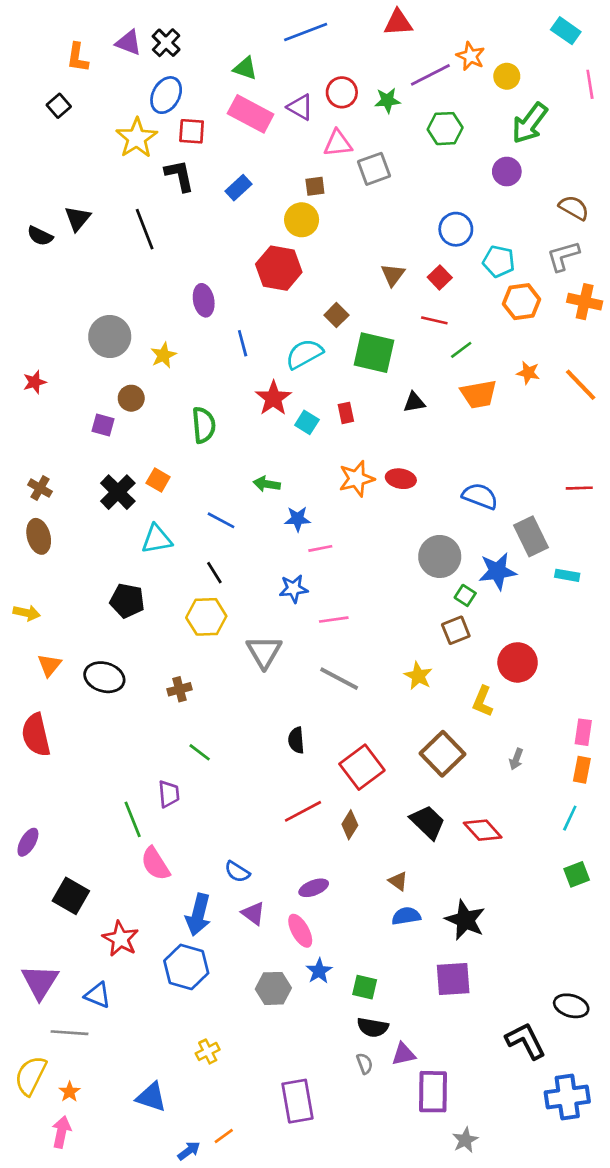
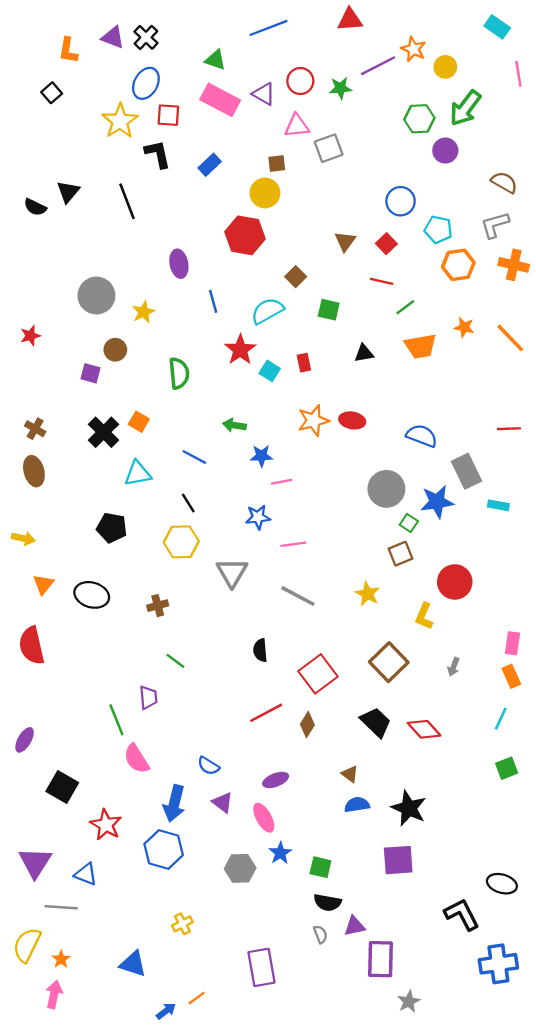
green hexagon: (445, 129) -> (419, 119), moved
green square: (374, 353) -> (329, 310), size x0.6
orange rectangle: (582, 770) -> (511, 676), turned -35

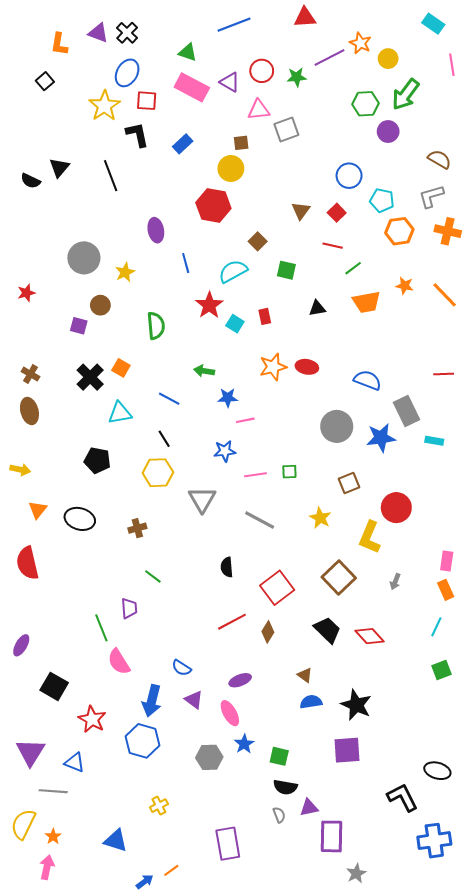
green square: (409, 523) -> (289, 472), moved, turned -35
yellow L-shape: (424, 616) -> (370, 537), size x1.4

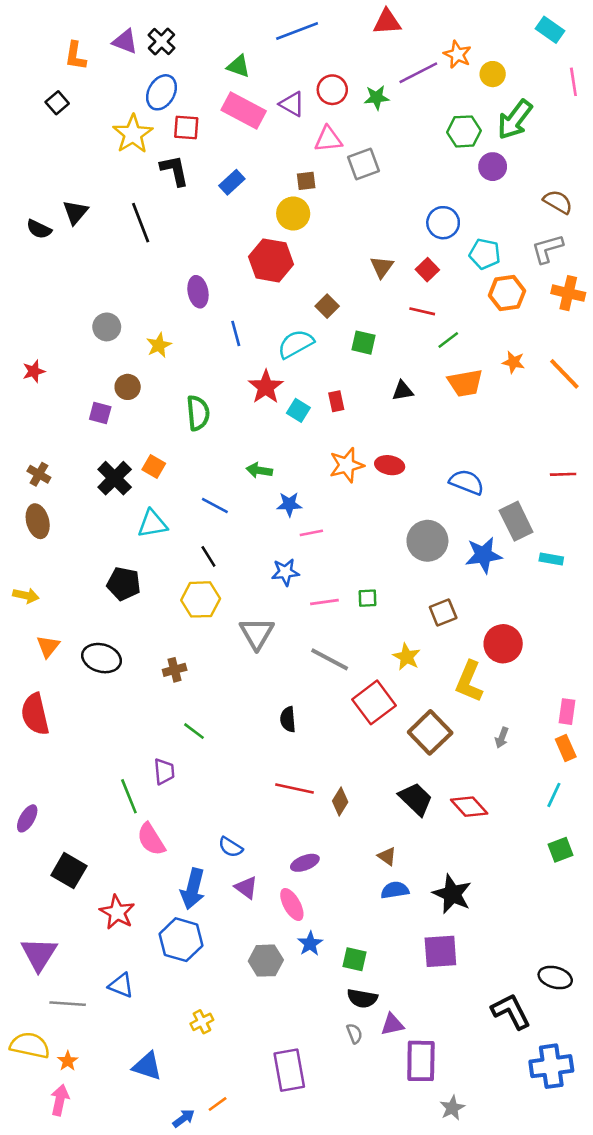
gray circle: (84, 258) -> (107, 327), size x0.7
red square: (277, 588) -> (374, 702), moved
red line: (232, 622) -> (294, 788), turned 40
blue triangle: (75, 762) -> (121, 985), moved
yellow semicircle: (23, 824) -> (30, 1045), turned 76

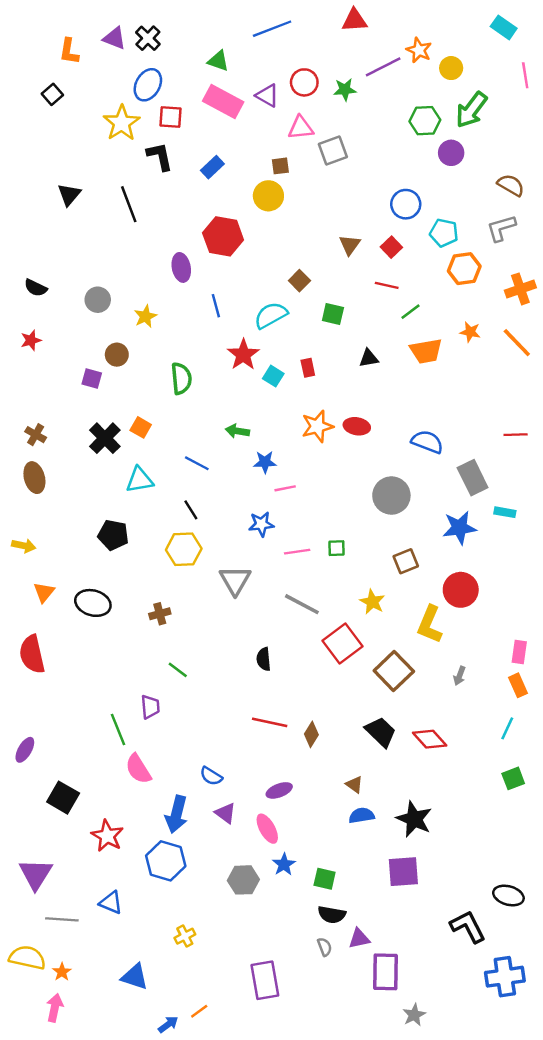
black semicircle: (39, 229) -> (36, 288), moved
red hexagon: (271, 260) -> (223, 236), moved
orange cross: (568, 293) -> (520, 289), moved, turned -32
blue star: (484, 555) -> (459, 528), moved

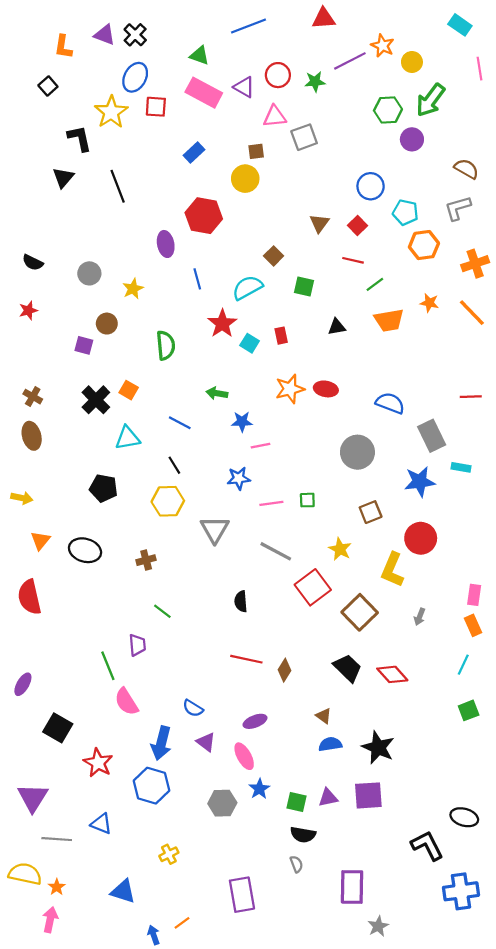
black L-shape: (160, 156) -> (80, 138), moved
purple triangle: (359, 938) -> (328, 798), moved
blue arrow: (168, 1024) -> (154, 935), turned -72

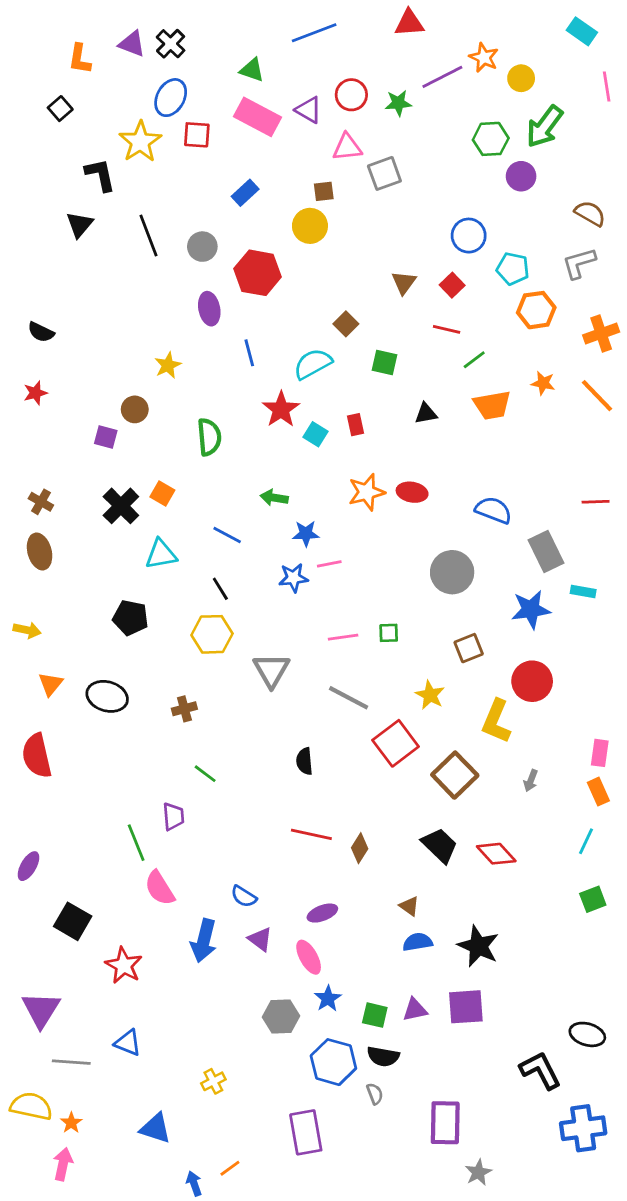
gray circle: (89, 273) -> (202, 247), moved
blue star: (239, 478) -> (293, 578), moved
blue hexagon: (151, 786) -> (333, 1062), moved

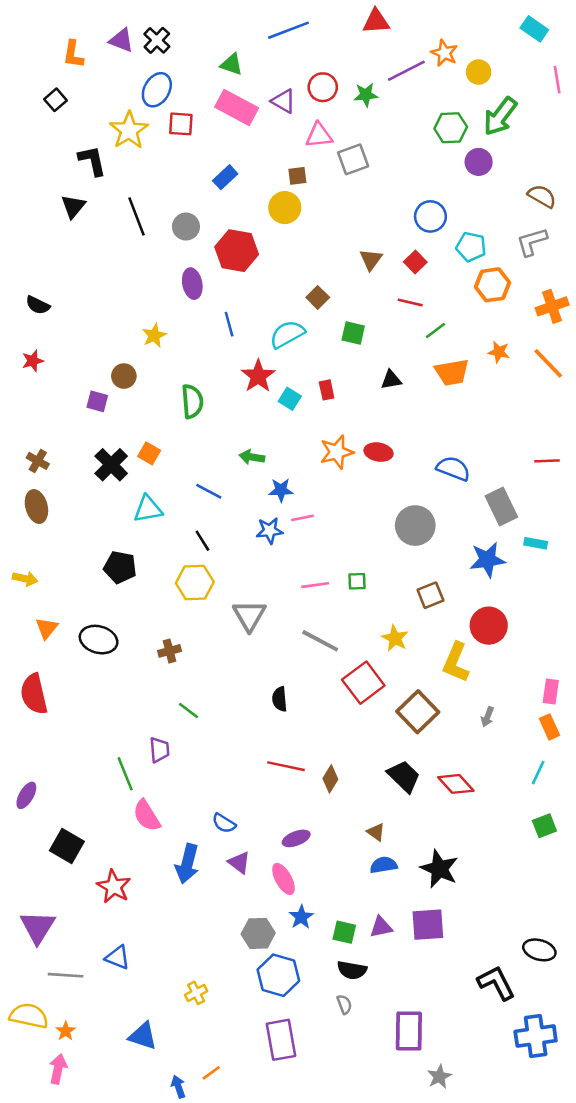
blue hexagon: (333, 1062) -> (278, 975), moved

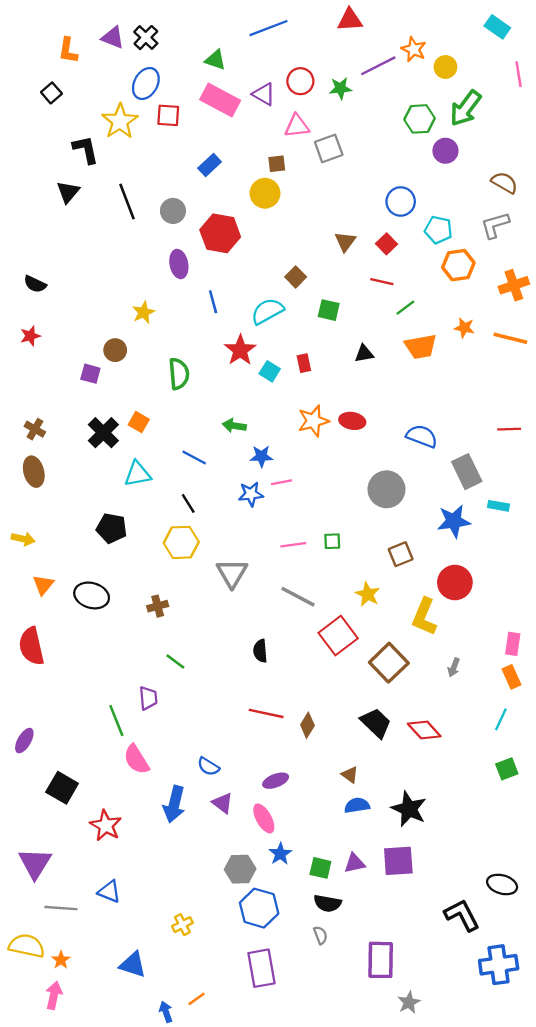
orange line: (548, 363) -> (510, 338), turned -32

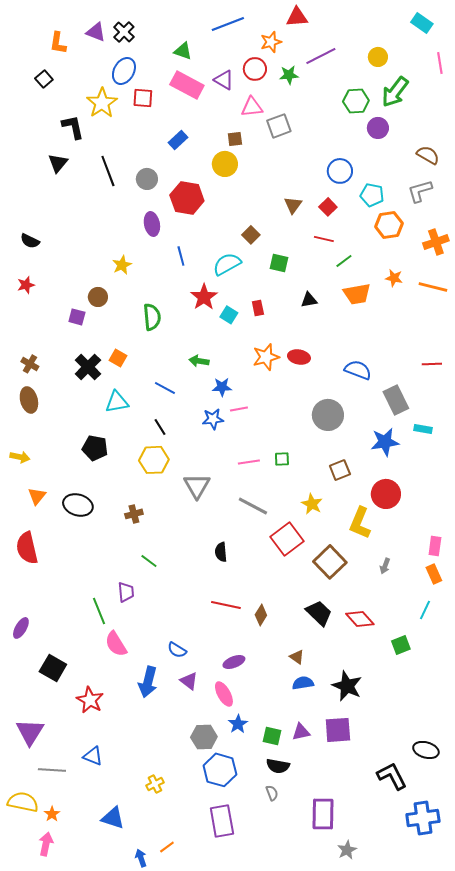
orange star: (414, 49) -> (271, 42), moved, turned 30
green square: (507, 769) -> (401, 645), moved

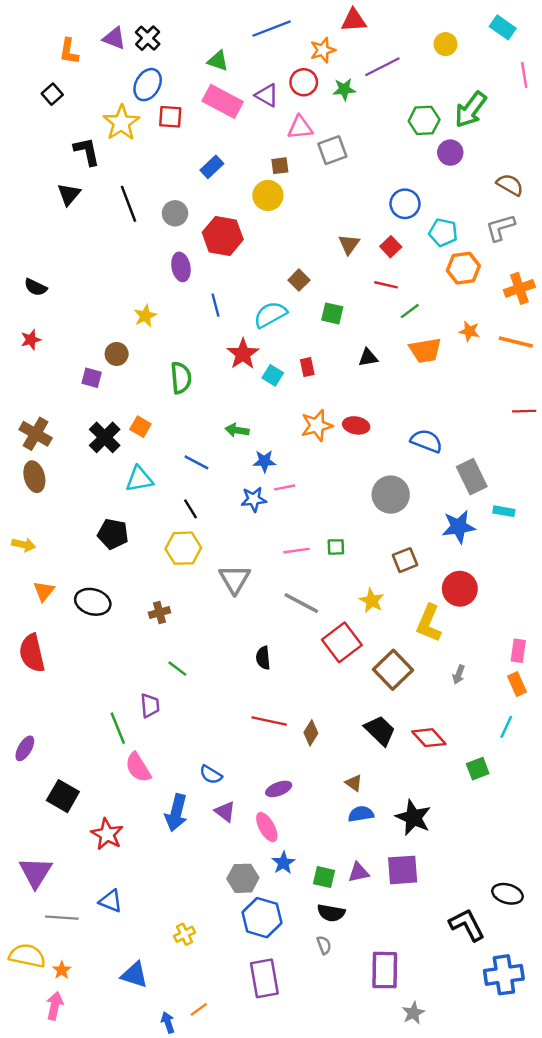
yellow circle: (378, 57) -> (446, 44), moved
brown cross: (30, 364) -> (36, 434), size x1.5
red line: (432, 364) -> (524, 411), moved

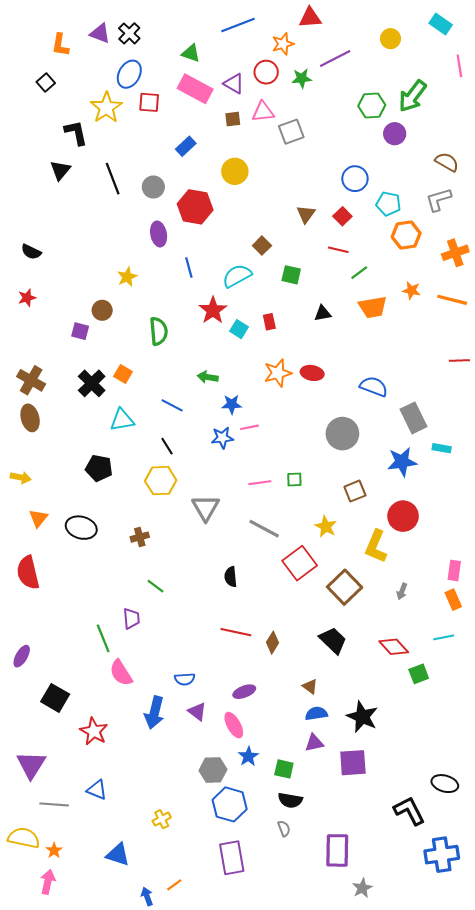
brown square: (280, 166) -> (233, 119), moved
cyan line: (506, 727) -> (444, 637), turned 54
red diamond: (429, 738) -> (394, 647), moved
blue semicircle: (211, 775) -> (185, 679), turned -36
purple triangle: (359, 872) -> (314, 743), moved

